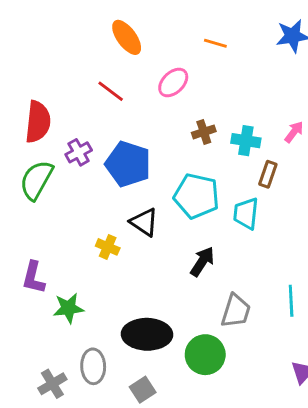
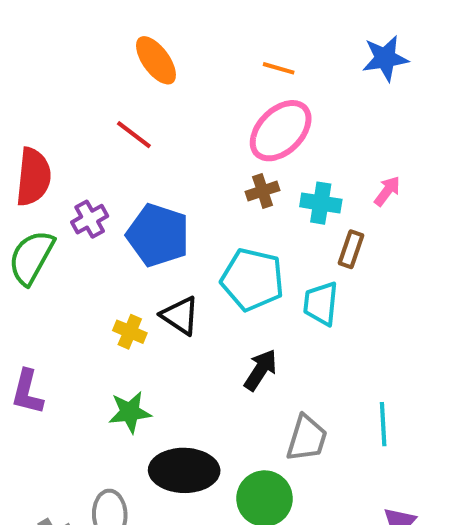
pink ellipse: (173, 83) -> (281, 131), moved, size x1.5
yellow cross: (108, 247) -> (130, 332), moved
green star: (68, 308) -> (130, 412), moved

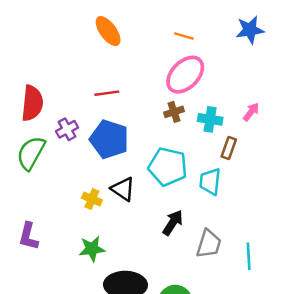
red line: (134, 135) -> (107, 93), moved, turned -45
gray trapezoid: (307, 438) -> (209, 244), moved

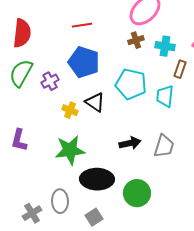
purple cross: (67, 129) -> (50, 81), moved
black arrow: (173, 223) -> (130, 143), moved, turned 45
green star: (92, 249) -> (70, 150), size x1.4

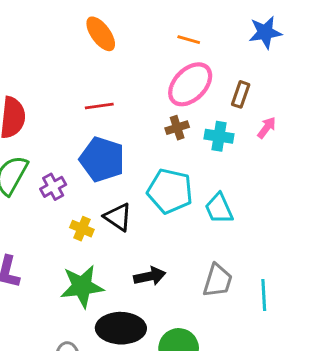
brown rectangle: (180, 69) -> (241, 94), moved
cyan trapezoid: (165, 96) -> (219, 208), turned -30
black arrow: (130, 143) -> (150, 276), moved

